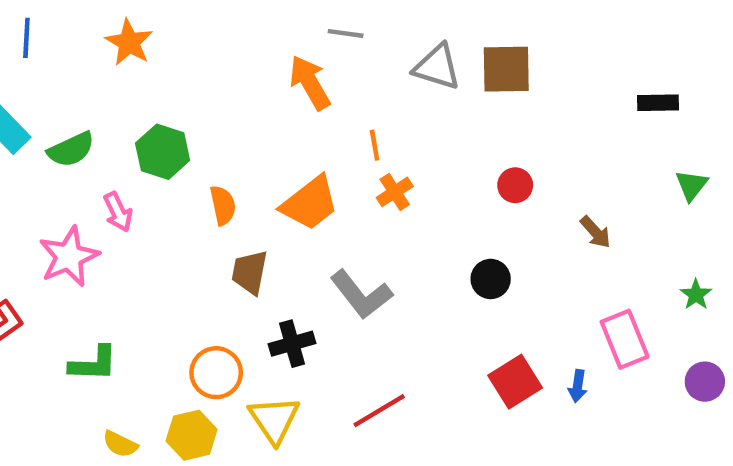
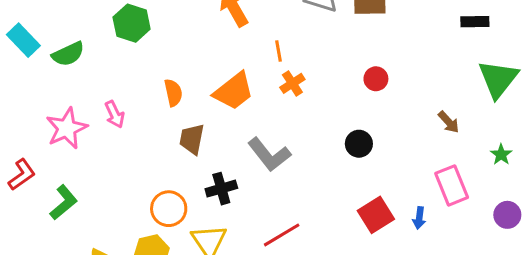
green hexagon: (163, 152) -> (132, 23), moved
green triangle: (691, 185) -> (498, 79), size x1.8
pink arrow: (118, 212) -> (115, 114), moved
brown arrow: (596, 232) -> (449, 122), moved
green L-shape: (93, 364) -> (64, 202), moved, turned -42

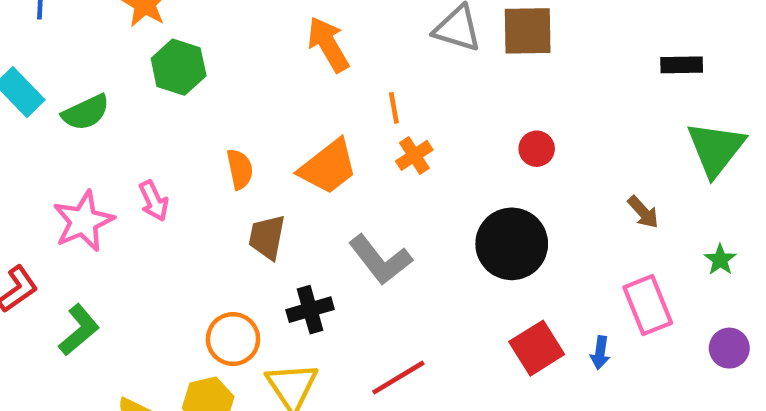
black circle: (359, 144) -> (512, 244), size x1.8

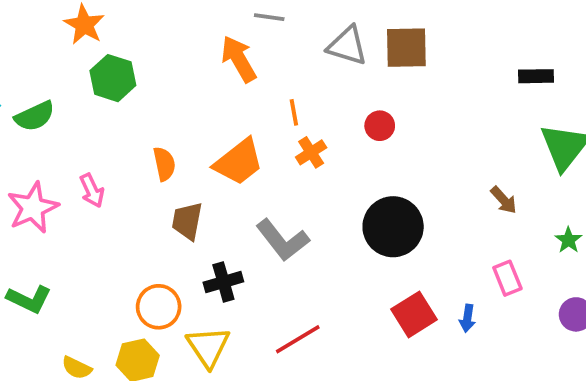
red circle: (537, 149) -> (380, 126), moved
pink rectangle: (648, 305) -> (507, 278), size x0.7
green L-shape: (79, 330) -> (29, 299), turned 66

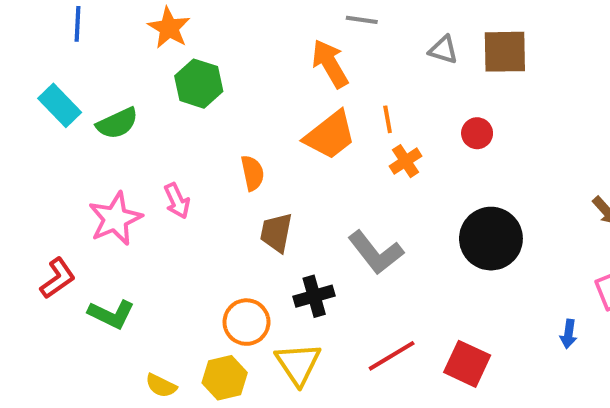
gray triangle: (347, 46) -> (443, 50), size x0.7
orange trapezoid: (239, 162) -> (330, 135), moved
red square: (414, 314) -> (467, 364), moved, turned -33

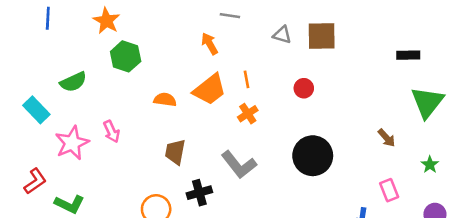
orange arrow: (330, 64) -> (210, 44), size x0.7
cyan rectangle: (60, 105) -> (36, 110), moved
orange cross: (405, 161) -> (248, 114), moved
orange semicircle: (252, 173) -> (165, 100), moved, turned -70

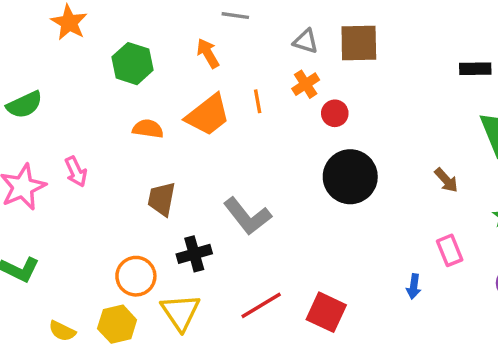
green hexagon: (126, 56) -> (132, 64), moved
orange cross: (248, 114) -> (306, 84), moved
black circle: (313, 156) -> (350, 177), moved

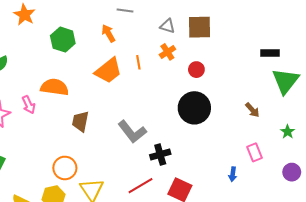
black rectangle: (475, 69) -> (270, 53), moved
red circle: (335, 113) -> (196, 70), moved
orange semicircle: (148, 129) -> (55, 87), moved, size x1.5
black cross: (194, 254) -> (160, 155), moved

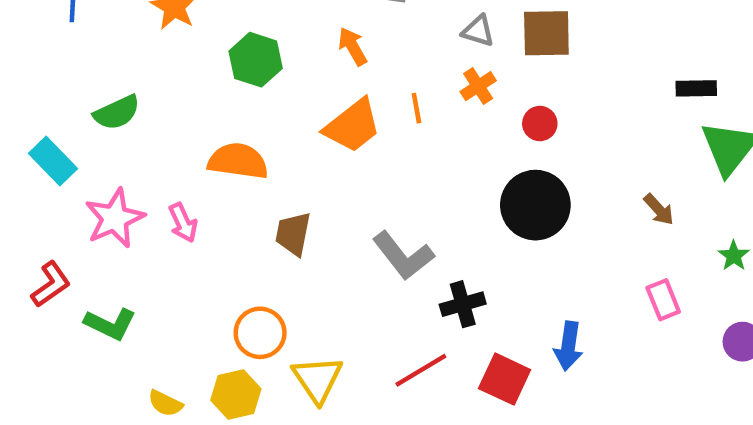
pink arrow: (29, 105) -> (183, 223), moved
blue arrow: (233, 174) -> (568, 346), moved, size x1.5

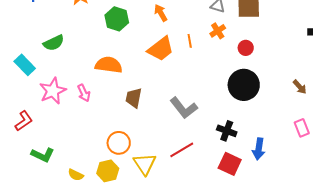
black cross: (463, 304) -> (227, 131), moved, turned 36
green L-shape: (110, 324) -> (43, 155), moved
red line: (421, 370) -> (182, 150), moved

